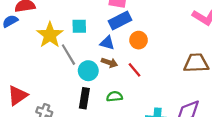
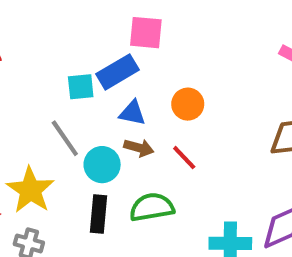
blue rectangle: (120, 21) -> (118, 72), moved
yellow star: (50, 35) -> (30, 190), moved
green semicircle: (114, 96) -> (152, 207), size x1.5

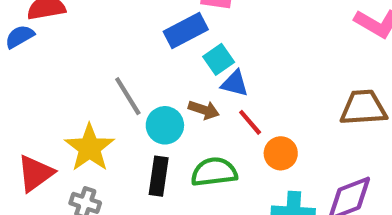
cyan square: (81, 87) -> (219, 59), moved, turned -32
orange circle: (188, 104) -> (281, 153), moved
blue triangle: (132, 113) -> (235, 83), moved

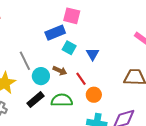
cyan square: (219, 59) -> (69, 48), turned -32
blue triangle: (235, 83) -> (93, 54), moved, turned 40
black rectangle: (159, 176) -> (36, 100), turned 36

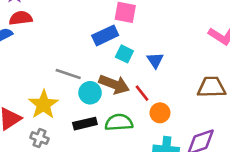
gray line: (25, 61) -> (68, 74), turned -42
brown arrow: (60, 71) -> (114, 84), size x1.6
black rectangle: (36, 100) -> (85, 124), turned 30

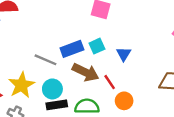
blue rectangle: (105, 35) -> (72, 49), moved
cyan square: (124, 54) -> (97, 46), turned 35
cyan circle: (90, 93) -> (52, 89), moved

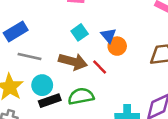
blue rectangle: (72, 49) -> (16, 32), moved
orange circle: (124, 101) -> (117, 46), moved

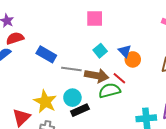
blue rectangle: (16, 32) -> (46, 54), turned 66
gray line: (29, 56) -> (71, 69), moved
green semicircle: (81, 96) -> (110, 91), moved

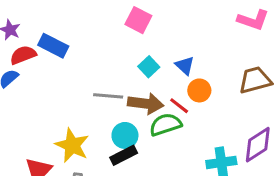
pink square: (95, 19) -> (138, 20), turned 30
blue rectangle: (46, 54) -> (53, 46), moved
orange circle: (133, 59) -> (199, 90), moved
cyan circle: (72, 98) -> (125, 135), moved

